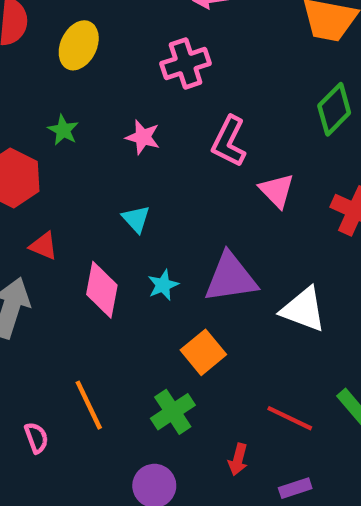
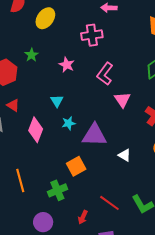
cyan star: (163, 285) -> (69, 123), moved
white triangle: (303, 309) -> (125, 155), size x0.6

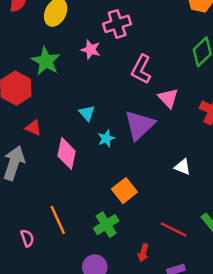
green star: (31, 55) -> (46, 61), size x1.6
pink star: (67, 65) -> (91, 50), moved
purple triangle: (94, 135) -> (140, 125), moved, turned -36

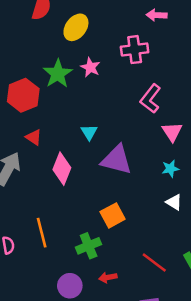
pink star: (91, 50) -> (90, 67), moved
purple triangle: (140, 125) -> (117, 160), moved, turned 48
cyan star: (106, 139) -> (170, 169), moved
red arrow: (143, 253) -> (108, 277), moved, turned 54

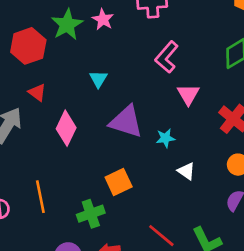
cyan triangle: (89, 132) -> (98, 79), moved
cyan star: (170, 169) -> (165, 138), moved

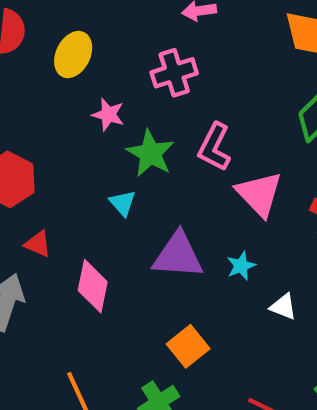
green star: (67, 25) -> (150, 153), moved
pink triangle: (188, 94) -> (259, 194), size x1.4

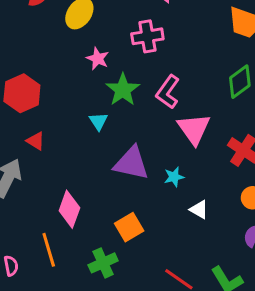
pink diamond: (93, 286) -> (69, 209), moved

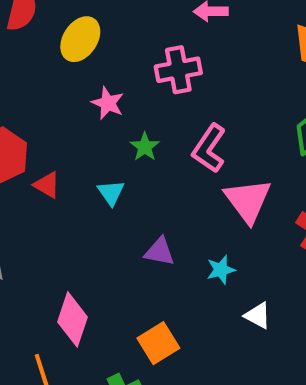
green star: (123, 90) -> (145, 147), size x0.6
red triangle: (36, 141) -> (47, 185), moved
purple triangle: (131, 163) -> (160, 252), size x0.6

